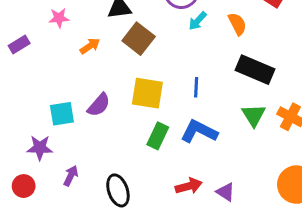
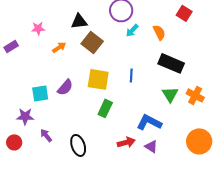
blue L-shape: (199, 131) -> (149, 122), moved
purple arrow: (71, 176) -> (46, 135), turned -64

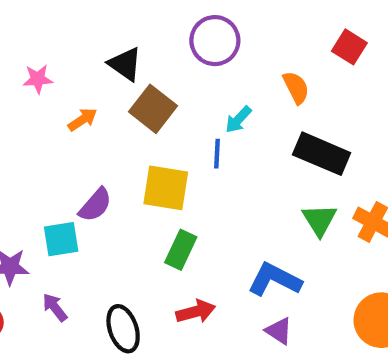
black triangle: (79, 21) -> (125, 64), turned 42
cyan arrow: (132, 30) -> (238, 120), moved
blue line: (131, 75) -> (217, 154), moved
cyan square: (40, 93) -> (61, 239), moved
red arrow: (126, 142) -> (196, 312), moved

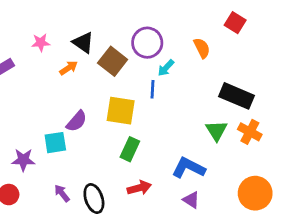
purple circle: (215, 41) -> (147, 43), moved
black triangle: (125, 64) -> (83, 43), moved
black rectangle: (322, 154) -> (236, 96), moved
purple arrow: (55, 307) -> (62, 193), moved

